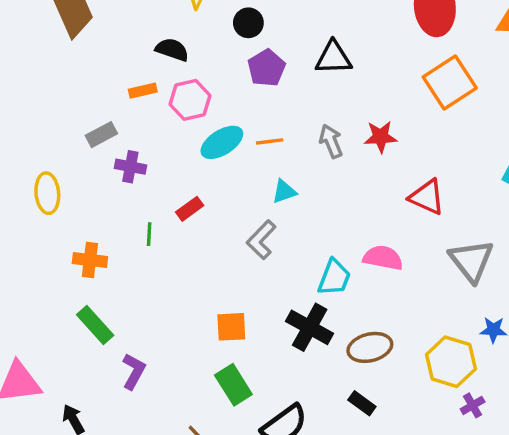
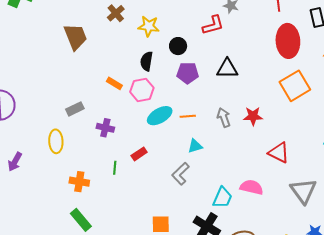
black semicircle: (172, 50) -> (147, 61), moved, turned -102
purple pentagon: (267, 68) -> (188, 73), turned 30
orange rectangle: (143, 91) -> (114, 83), turned 42
gray rectangle: (101, 135) -> (75, 109), moved

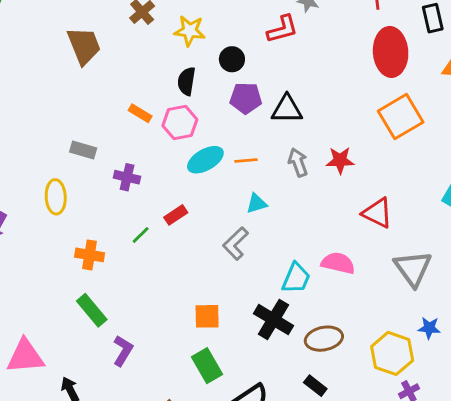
black triangle: (227, 69) -> (287, 109), moved
gray rectangle: (75, 109) -> (83, 150), turned 42
green line: (115, 168) -> (141, 235), turned 40

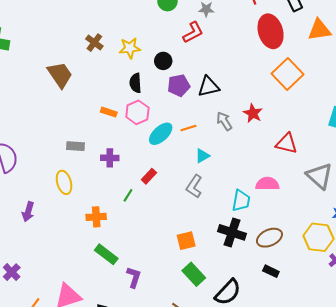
red star: (340, 160) -> (253, 113), turned -30

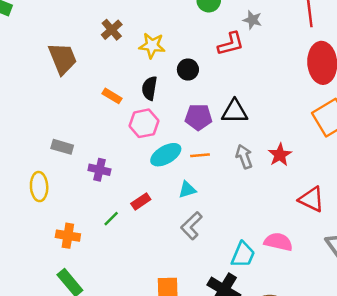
purple pentagon: (179, 85) -> (199, 117), moved
orange rectangle: (109, 112) -> (112, 96), moved
cyan triangle: (202, 156) -> (187, 190), moved

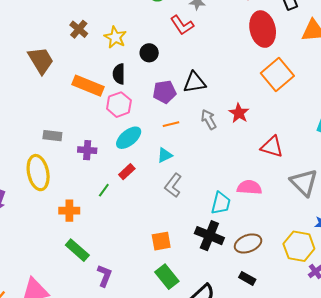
red L-shape: (231, 44) -> (182, 25), turned 80
yellow star: (152, 46) -> (115, 37), turned 30
orange rectangle: (112, 96) -> (88, 86), size x1.8
cyan ellipse: (166, 155) -> (129, 138), moved
yellow ellipse: (39, 187) -> (38, 173), size x1.4

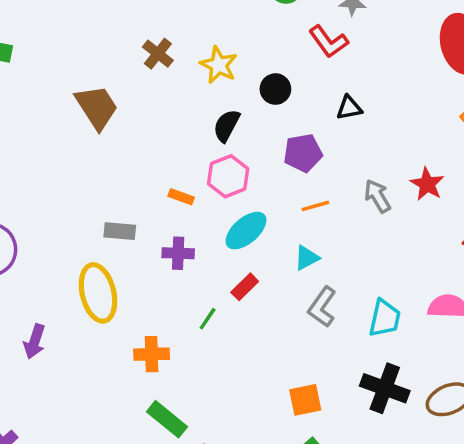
black semicircle: (119, 74) -> (227, 126), turned 30
black triangle: (194, 82) -> (349, 108), moved, size x0.7
orange rectangle: (88, 86) -> (181, 197), moved, size x0.5
cyan trapezoid: (221, 203) -> (385, 318), moved

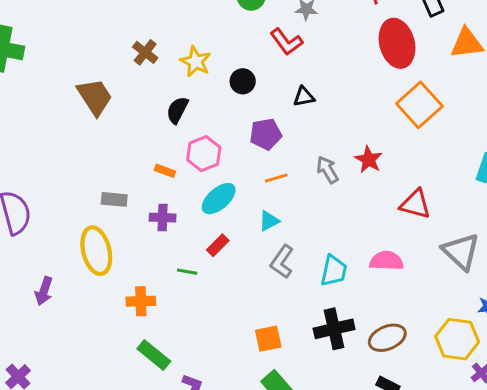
black semicircle: (227, 126) -> (177, 110), moved
green line: (208, 319) -> (187, 272), turned 66
black cross: (385, 388) -> (334, 329), turned -33

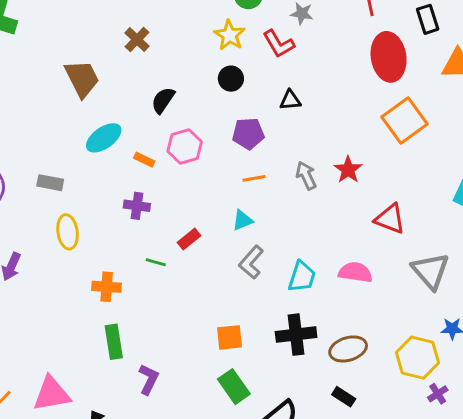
yellow star: (196, 62) -> (230, 35), moved
gray rectangle: (114, 199) -> (50, 183), moved
cyan ellipse: (219, 199) -> (104, 138), moved
yellow ellipse: (96, 251) -> (68, 232), size x0.7
green rectangle: (154, 355) -> (114, 342), turned 36

